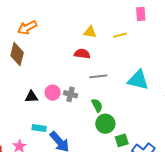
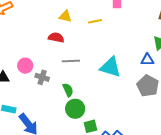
pink circle: (53, 93) -> (25, 66), moved

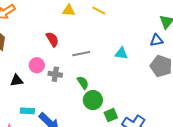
yellow line: (95, 21) -> (99, 11), turned 48
red semicircle: (56, 38) -> (52, 39), moved, turned 56
cyan triangle: (110, 67) -> (121, 53), size x0.6

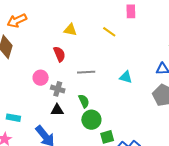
yellow triangle: (69, 10) -> (70, 30), moved
black triangle: (17, 80) -> (57, 110), moved
cyan rectangle: (27, 111) -> (13, 118), moved

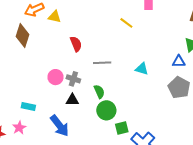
yellow triangle: (70, 30) -> (55, 17), moved
pink circle: (41, 78) -> (55, 77), moved

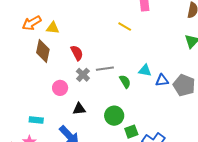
brown diamond: (23, 36) -> (43, 51), moved
blue triangle: (179, 61) -> (162, 80), moved
gray cross: (73, 79) -> (83, 75), moved, turned 32
green semicircle: (99, 92) -> (125, 82), moved

